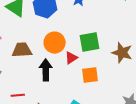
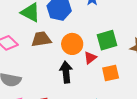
brown trapezoid: (22, 50) -> (41, 39), moved

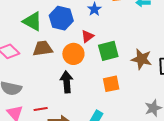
red triangle: (90, 58) -> (88, 36), moved

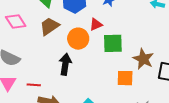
brown trapezoid: (43, 48) -> (49, 26), turned -40
orange square: (111, 84) -> (125, 78), moved

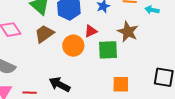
brown star: (143, 59) -> (128, 32), moved
black arrow: (65, 64) -> (60, 84), moved, turned -70

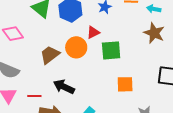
brown star: (128, 32) -> (154, 33), moved
brown trapezoid: (44, 34) -> (50, 55), moved

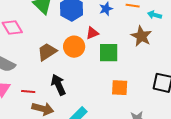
brown star: (154, 33) -> (141, 36), moved
black arrow: (64, 87) -> (58, 85), turned 35

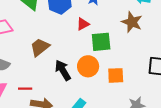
orange circle: (74, 47) -> (88, 66), moved
black arrow: (58, 85) -> (63, 70), moved

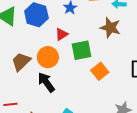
orange circle: (88, 66) -> (48, 57), moved
orange square: (116, 75) -> (100, 71), moved, turned -30

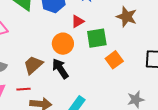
brown trapezoid: (21, 62) -> (33, 65), moved

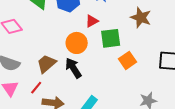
red line: (24, 89) -> (36, 88), turned -48

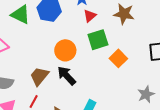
red triangle: (92, 21) -> (90, 16), moved

